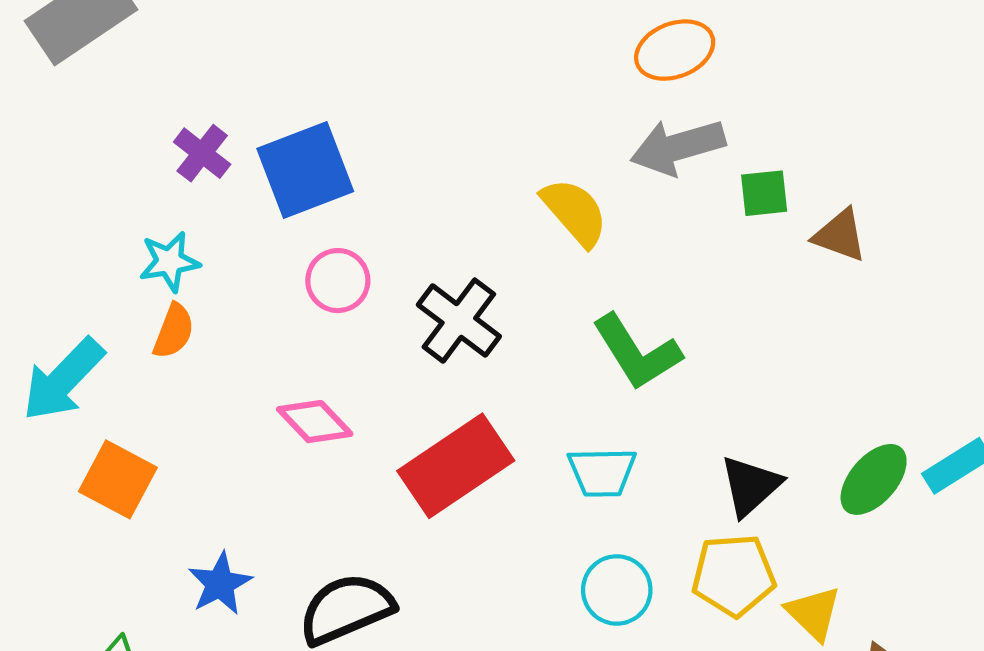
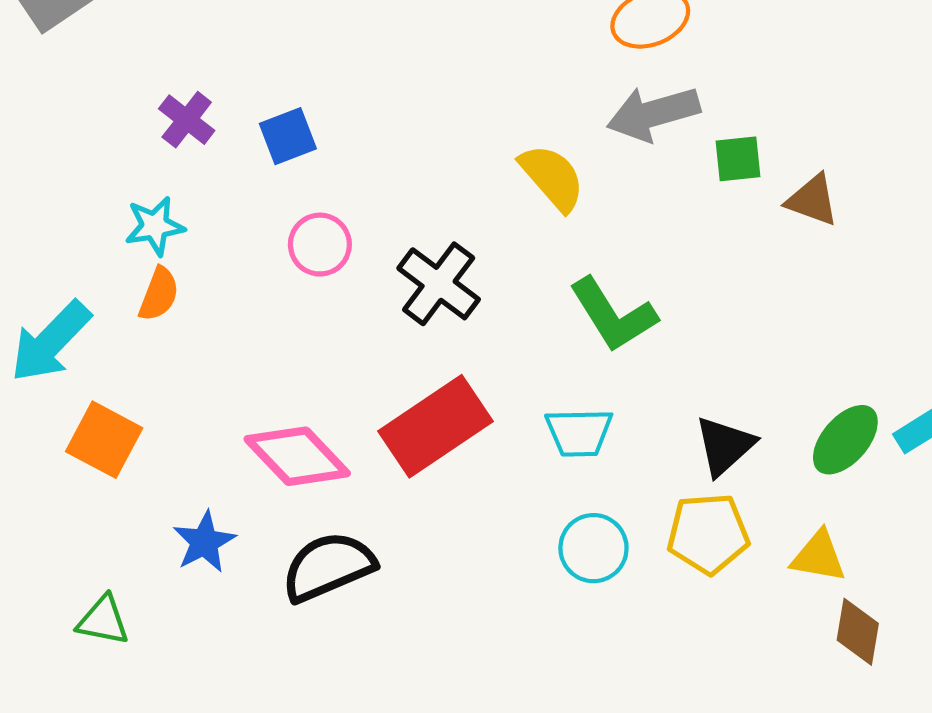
blue square: (305, 170) -> (288, 136), size x0.6
pink diamond: (315, 422) -> (297, 456), moved, size x1.4
yellow triangle: (814, 613) -> (819, 556), moved, turned -34

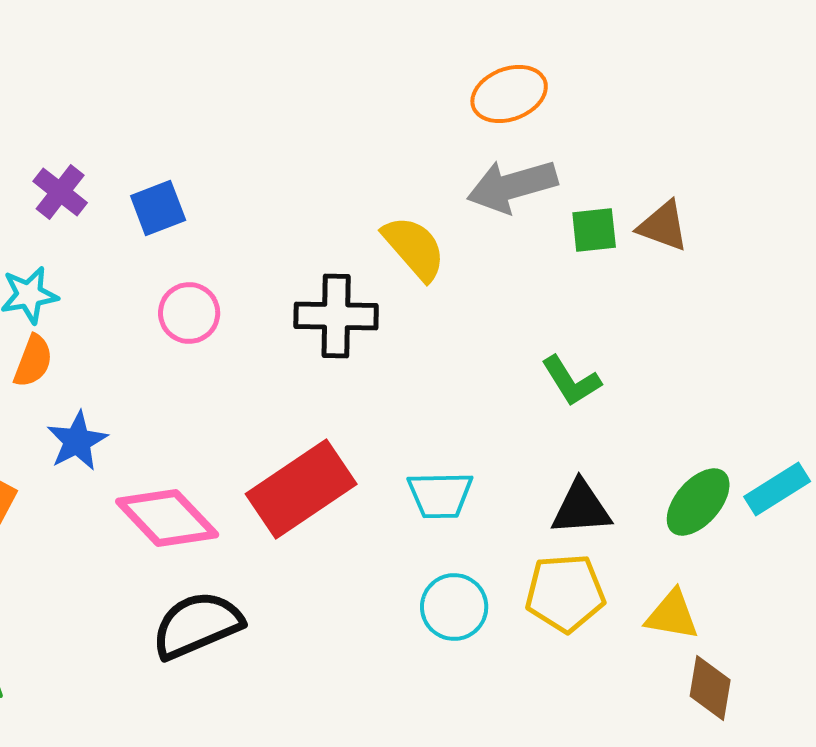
brown triangle: (812, 200) -> (663, 226), moved
black cross: (439, 284) -> (336, 316), moved, turned -36
green L-shape: (613, 315) -> (571, 381), moved, size x0.7
black triangle: (725, 446) -> (581, 508), turned 38
blue star: (204, 542) -> (77, 441), moved

